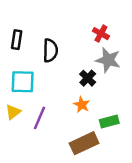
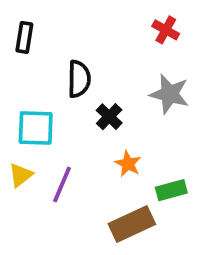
red cross: (101, 34) -> (166, 30), moved
black rectangle: (17, 40) -> (24, 37), moved
black cross: (88, 78) -> (109, 117), moved

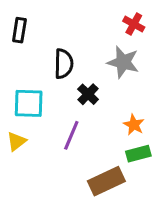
gray star: (169, 94) -> (123, 62), moved
orange star: (128, 164) -> (134, 125), moved
purple line: (62, 184) -> (71, 135), moved

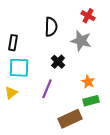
black rectangle: (19, 30) -> (13, 43), moved
black semicircle: (64, 64) -> (51, 27), moved

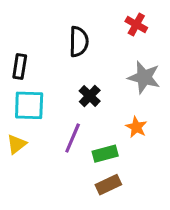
gray star: (81, 41) -> (144, 77), moved
green rectangle: (91, 101) -> (105, 154), moved
brown rectangle: (70, 119) -> (108, 185), size x0.7

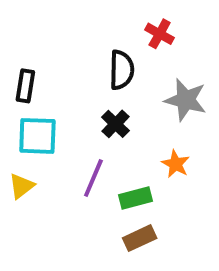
red cross: (136, 25) -> (160, 34), moved
black semicircle: (79, 42) -> (122, 70), moved

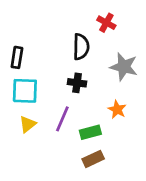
black cross: (116, 124) -> (77, 83), turned -36
yellow triangle: (21, 186) -> (28, 124), moved

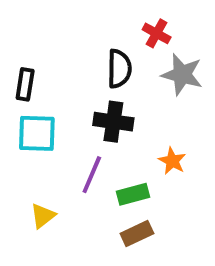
gray star: (124, 67) -> (182, 75), moved
black cross: (77, 83) -> (113, 122), size x1.4
yellow triangle: (28, 124) -> (43, 216), moved

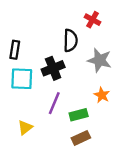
gray star: (182, 75) -> (99, 60), moved
black cross: (113, 122) -> (53, 68), moved, turned -30

